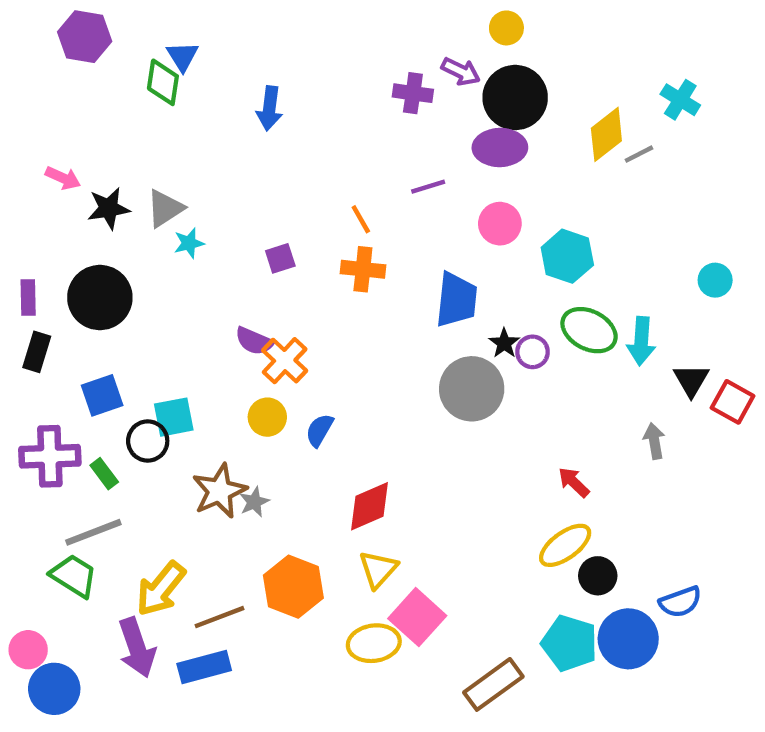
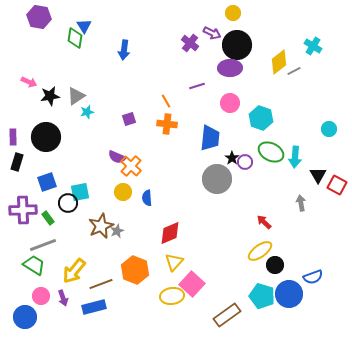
purple cross: (413, 93) -> (190, 43), turned 30
blue semicircle: (319, 430) -> (147, 198), turned -35
purple arrow: (137, 648) -> (63, 298), size x0.6
pink circle: (28, 650) -> (41, 296), moved

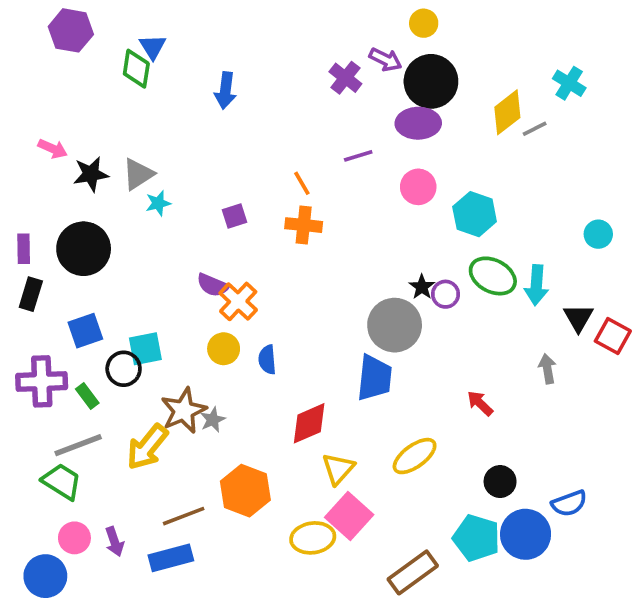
blue trapezoid: (210, 138) -> (375, 378), moved
yellow ellipse: (260, 251) -> (415, 456), moved
yellow triangle: (174, 262) -> (338, 469), moved
yellow arrow: (74, 271) -> (147, 447), moved

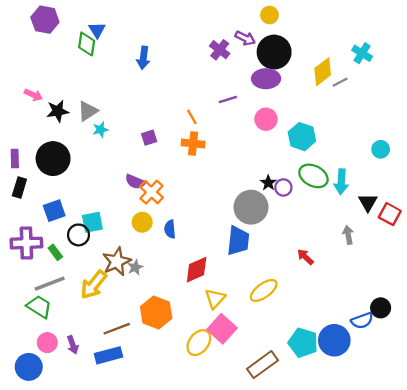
black circle: (500, 482) -> (381, 308), moved
yellow ellipse: (313, 538) -> (199, 343), turned -44

